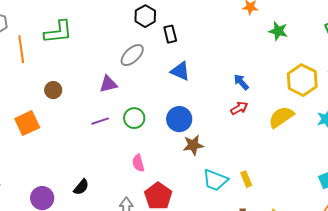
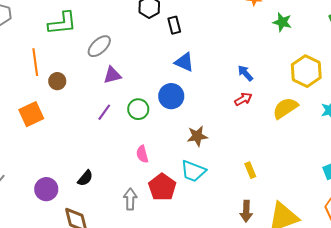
orange line: (21, 49) -> (35, 62), moved
gray ellipse: (132, 55) -> (99, 46), moved
blue circle: (179, 119) -> (171, 96), moved
purple line: (100, 121) -> (104, 112), turned -36
cyan trapezoid: (215, 180) -> (193, 171), moved

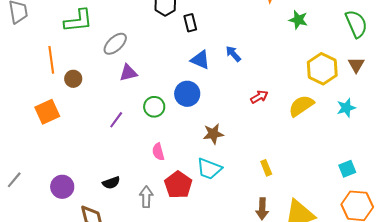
blue arrow: (245, 73) -> (233, 54), moved
purple line: (104, 112) -> (116, 120), moved
black semicircle: (85, 178) -> (111, 183), moved, turned 30

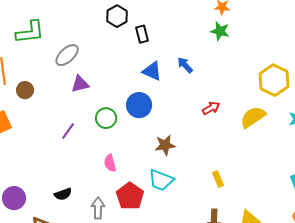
green star: (298, 20) -> (220, 31), moved

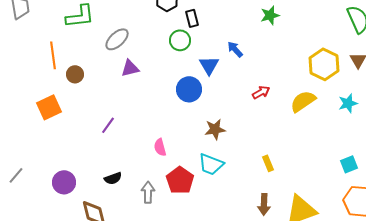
green star: (220, 31) -> (270, 15), turned -30
blue triangle: (152, 71) -> (209, 65), moved, turned 35
green circle: (106, 118) -> (180, 40), moved
purple line: (68, 131) -> (108, 125), moved

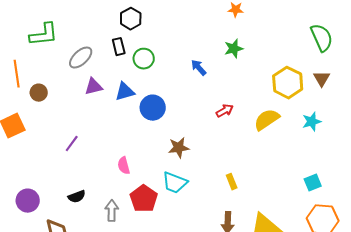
green star: (270, 15) -> (234, 49), moved
black rectangle: (192, 18) -> (119, 47), moved
blue triangle: (209, 65) -> (125, 92), moved, turned 45

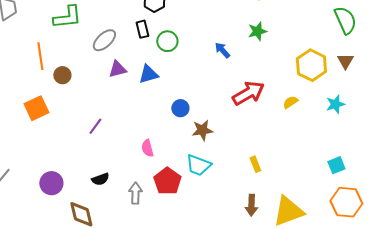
blue circle: (153, 108) -> (180, 108), moved, size x0.7
red arrow: (225, 111) -> (248, 93), size x1.8
yellow semicircle: (267, 120) -> (290, 102), size x0.6

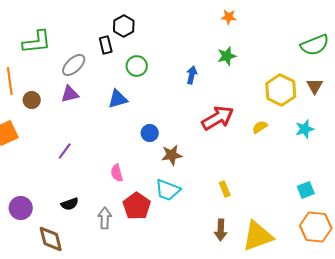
green semicircle: (345, 20) -> (315, 45), turned 92
black rectangle: (142, 29) -> (106, 45), moved
blue arrow: (222, 50) -> (192, 75), turned 54
purple triangle: (117, 69) -> (70, 94), moved

